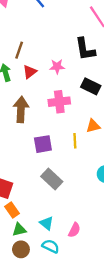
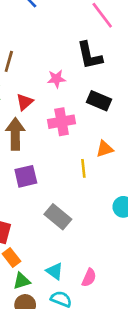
red triangle: (30, 72) -> (25, 102), moved
purple square: (43, 144) -> (26, 176), moved

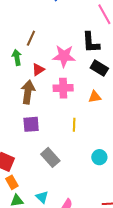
pink star: (56, 79) -> (64, 56), size x1.6
black rectangle: (99, 101) -> (99, 68), moved
orange triangle: (105, 149) -> (95, 97), moved

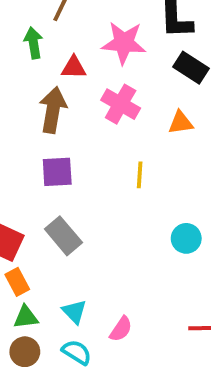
red triangle: (38, 70) -> (74, 67), turned 32
pink cross: (63, 88) -> (121, 104), turned 30
gray rectangle: (50, 157) -> (63, 236), moved

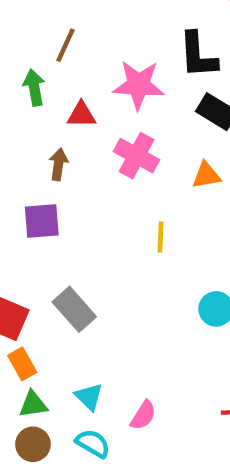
brown arrow: (53, 110) -> (58, 164), size x0.6
purple square: (57, 172) -> (42, 221), moved

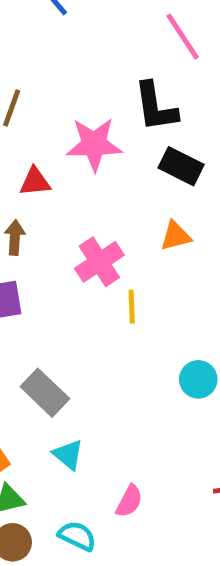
pink cross: (137, 156) -> (99, 262), moved, turned 33
cyan triangle: (89, 397) -> (68, 455), moved

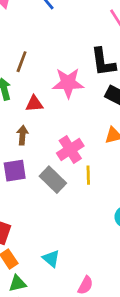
gray rectangle: (45, 393) -> (53, 180), moved

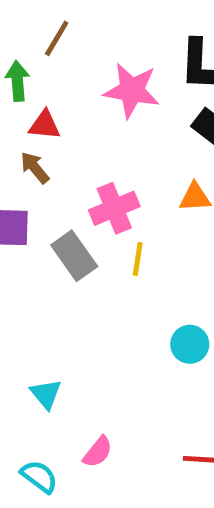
red triangle: (34, 104) -> (45, 125), moved
brown arrow: (22, 135) -> (35, 168), turned -54

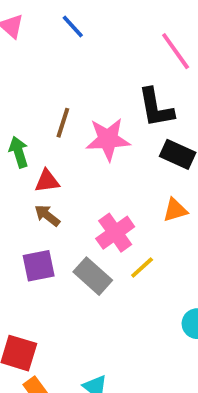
brown line: (57, 38) -> (63, 123), moved
yellow line: (138, 259) -> (142, 267), turned 52

